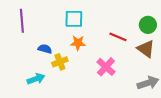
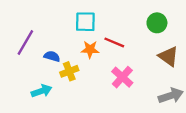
purple line: (22, 21) -> (25, 42), moved, turned 35
green circle: (148, 25) -> (157, 23), moved
red line: (118, 37) -> (114, 42), moved

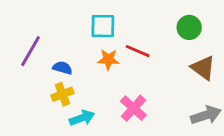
yellow cross: (69, 71) -> (62, 94), moved
pink cross: (122, 77) -> (133, 108), moved
cyan arrow: (42, 91) -> (82, 118), moved

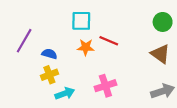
green circle: (189, 27) -> (163, 22), moved
pink cross: (133, 108) -> (105, 86), turned 30

